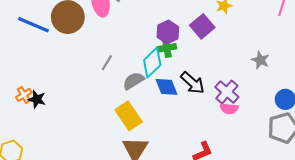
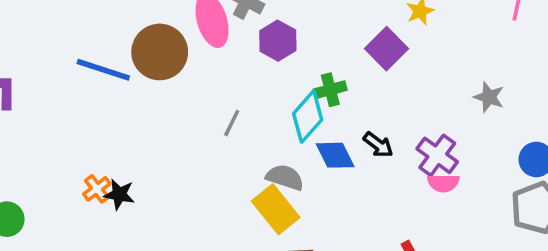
purple hexagon: (168, 32) -> (278, 41), moved
gray semicircle: (133, 81) -> (285, 177), moved, turned 55
black arrow: (193, 83) -> (378, 145), size x0.7

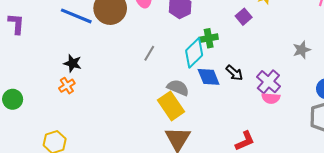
purple square: (386, 49) -> (244, 17), size x0.7
gray star: (489, 97) -> (302, 50), turned 30
black star: (119, 194) -> (73, 63), moved

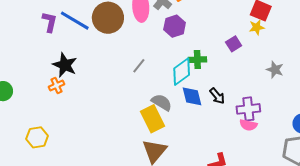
purple L-shape: (16, 24) -> (50, 22), moved
gray star: (302, 50) -> (275, 70), moved, turned 30
black star: (73, 63) -> (65, 65), size x1.4
purple cross: (268, 82) -> (248, 109), turned 35

